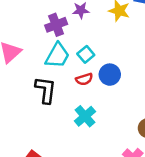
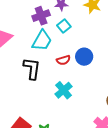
cyan square: (86, 54) -> (64, 26), moved

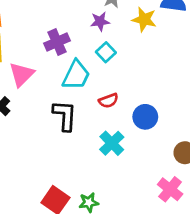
purple cross: (41, 16) -> (57, 42), moved
blue circle: (84, 57) -> (145, 117), moved

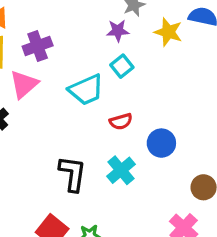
purple cross: (57, 42) -> (38, 46), moved
cyan trapezoid: (76, 75) -> (86, 90), turned 36
black L-shape: (65, 116) -> (72, 174), moved

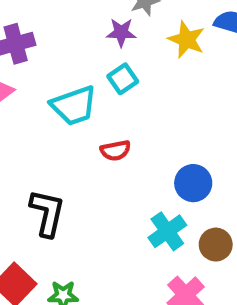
blue circle: (161, 143) -> (193, 183), moved
cyan cross: (121, 170) -> (167, 231), moved

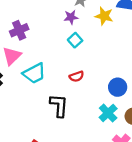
cyan trapezoid: (74, 106) -> (34, 73), moved
black L-shape: (47, 213) -> (59, 105), moved

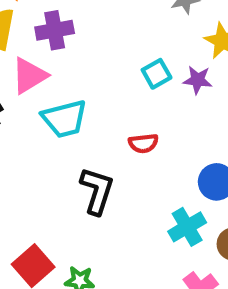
purple star: (71, 17) -> (198, 80), moved

